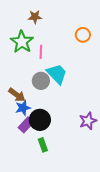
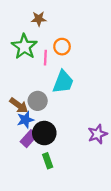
orange circle: (83, 35) -> (62, 47), moved
cyan trapezoid: (57, 74) -> (63, 82), turned 65
gray circle: (41, 81) -> (38, 101), moved

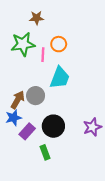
green star: (24, 47) -> (23, 44), turned 30
brown arrow: (19, 105) -> (18, 100), turned -96
blue star: (25, 120) -> (13, 118), moved
black circle: (44, 133) -> (53, 126), moved

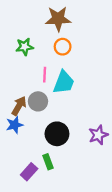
brown star: (37, 18) -> (58, 19), moved, size x1.6
green star: (23, 44) -> (25, 47), size x0.7
pink line: (43, 55) -> (45, 75), moved
purple rectangle: (27, 131) -> (29, 172), moved

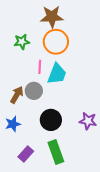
orange circle: (63, 47) -> (56, 42), size x1.6
blue star: (15, 125) -> (13, 124), moved
purple star: (98, 135) -> (88, 121), turned 30
green rectangle: (48, 162) -> (56, 152), moved, size x1.6

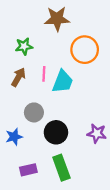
orange circle: (56, 42) -> (85, 50), moved
gray circle: (34, 91) -> (34, 112), moved
brown arrow: (17, 95) -> (18, 77), moved
purple rectangle: (26, 154) -> (28, 170), turned 35

